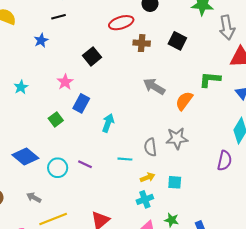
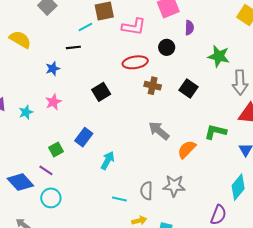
pink star: (65, 82) -> (53, 102), moved
purple line: (85, 164) -> (46, 170), moved

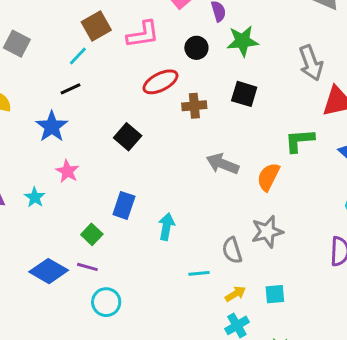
green star: (219, 56) -> (242, 41), moved
blue star: (53, 69) -> (52, 127), size x1.5
blue diamond: (20, 182) -> (49, 271), moved

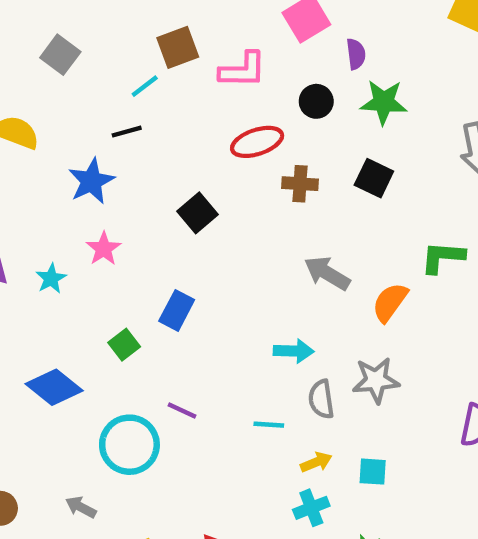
cyan arrow: (166, 227) -> (294, 351), moved, turned 72
purple line: (87, 267) -> (182, 411), moved
cyan circle: (106, 302) -> (129, 445), size x1.4

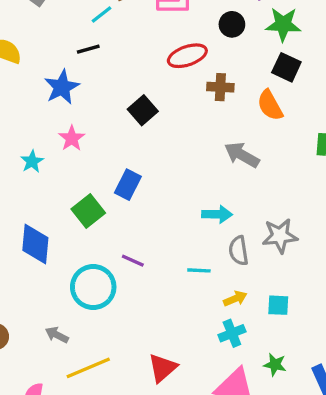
black square: (374, 178) -> (286, 67), moved
orange semicircle: (390, 302) -> (270, 105), moved, turned -64
green square: (124, 345) -> (88, 211), size x1.4
blue diamond: (54, 387) -> (35, 244), turned 57

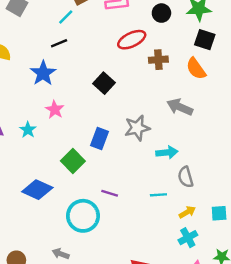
gray star: (280, 236) -> (137, 128), moved
blue diamond: (35, 244) -> (37, 190), turned -64

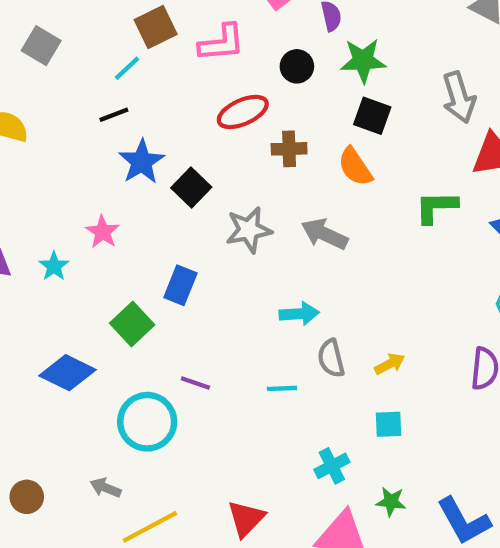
blue star: (43, 73) -> (142, 162), moved
gray star: (137, 128) -> (249, 230), moved
yellow arrow: (187, 212) -> (390, 364), moved

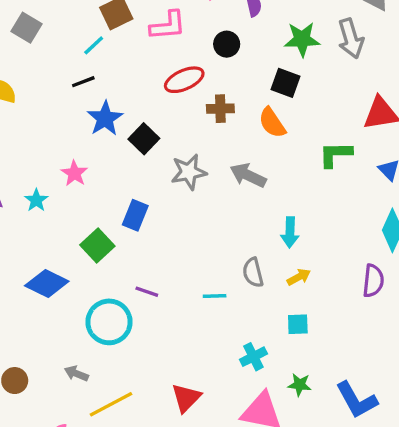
green star: (363, 61) -> (302, 39), moved
gray arrow: (459, 97) -> (351, 39), moved
cyan arrow: (299, 314) -> (290, 232), moved, turned 96

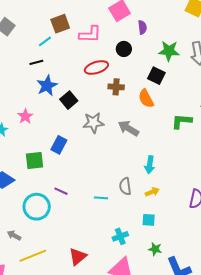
green square: (97, 245) -> (34, 161), turned 30
green star: (300, 385) -> (155, 249), moved

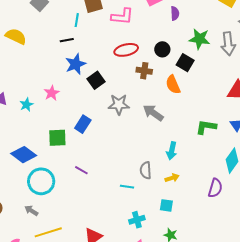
cyan line: (45, 41) -> (77, 20), turned -48
black circle: (124, 49) -> (162, 49), moved
green L-shape: (182, 121) -> (206, 127), moved
cyan line: (101, 198) -> (127, 187), moved
cyan circle: (37, 207) -> (41, 181), moved

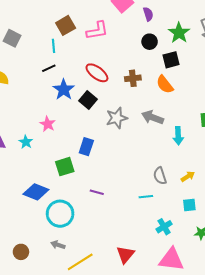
green star: (200, 39) -> (179, 33), turned -30
black circle: (162, 49) -> (150, 42), moved
red ellipse: (126, 50) -> (97, 73), moved, turned 65
black square: (185, 63) -> (171, 60), turned -30
cyan arrow: (172, 151) -> (178, 136), moved

